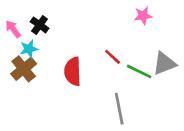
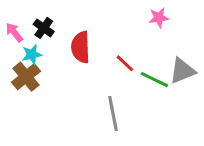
red semicircle: (73, 71) -> (81, 47), moved
gray line: (119, 109) -> (113, 114), moved

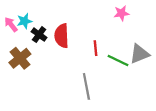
black cross: (44, 28) -> (39, 35), moved
cyan star: (32, 55) -> (24, 21), moved
red line: (125, 63) -> (95, 48), turned 42

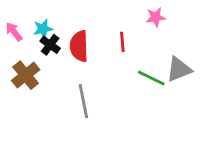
cyan star: (24, 21) -> (43, 29), moved
red line: (95, 48) -> (122, 42), moved
gray line: (86, 86) -> (83, 101), moved

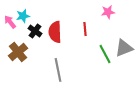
cyan star: (43, 29) -> (23, 16), moved
green line: (151, 78) -> (105, 54), turned 36

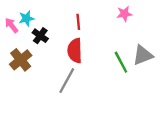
red line: (85, 29) -> (78, 22), moved
red semicircle: (55, 32) -> (75, 51), moved
gray line: (58, 70) -> (67, 81), turned 40

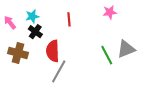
cyan star: (26, 18) -> (32, 16), moved
red semicircle: (75, 51) -> (53, 51), moved
brown cross: (21, 60) -> (18, 53), turned -36

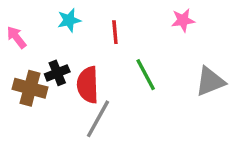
cyan star: (32, 16) -> (69, 20), moved
black cross: (35, 32) -> (57, 73), moved, turned 32
green line: (107, 55) -> (146, 75), moved

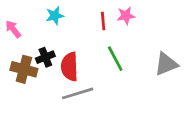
pink star: (183, 20) -> (126, 16), moved
red line: (115, 32) -> (103, 21), moved
gray line: (98, 119) -> (78, 93), turned 44

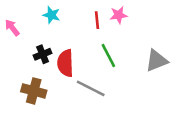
cyan star: (55, 16) -> (51, 15), turned 30
brown cross: (24, 69) -> (34, 91), moved
gray line: (78, 93) -> (91, 88), moved, turned 44

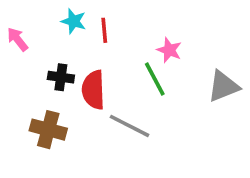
pink star: (119, 15) -> (169, 50), moved, turned 30
red line: (97, 20) -> (104, 30), moved
black cross: (43, 54) -> (61, 77), turned 30

